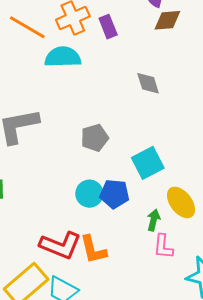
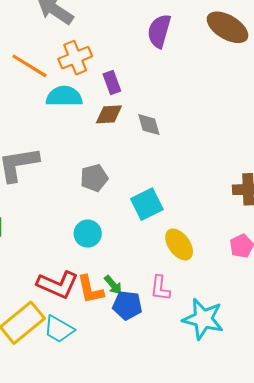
brown diamond: (167, 20) -> (109, 114), moved
purple rectangle: (108, 27) -> (112, 82), moved
blue pentagon: (115, 194) -> (127, 305), moved
green arrow: (153, 220) -> (113, 285), moved, turned 125

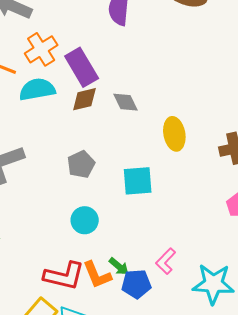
purple rectangle: (112, 82) -> (82, 67), size x1.6
cyan square: (147, 204) -> (138, 181), turned 32
yellow ellipse: (179, 244) -> (174, 134), moved, turned 36
pink L-shape: (160, 288) -> (166, 261), turned 48

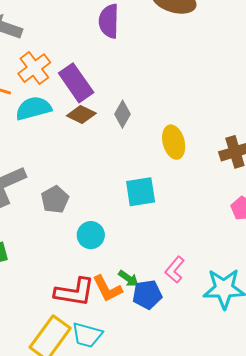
brown diamond: (84, 99) -> (81, 114), turned 44
gray diamond: (126, 102) -> (123, 114), turned 60
gray pentagon: (81, 164) -> (55, 200), moved

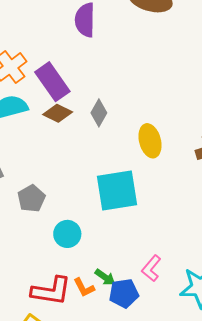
cyan square: (141, 192) -> (117, 191), size x1.4
orange L-shape: (107, 289) -> (84, 287), size x0.7

